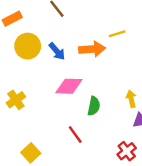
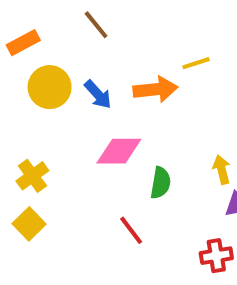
red cross: (127, 151) -> (216, 256), turned 30
yellow square: (31, 153) -> (29, 224), moved

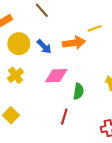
yellow cross: (32, 176) -> (16, 75), moved
red line: (131, 230) -> (64, 117), turned 56

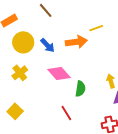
pink diamond: (56, 76) -> (59, 73), turned 50
red line: (64, 117) -> (66, 113), turned -49

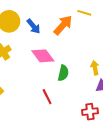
yellow line: (96, 28) -> (84, 13), turned 32
orange arrow: (76, 42) -> (63, 25), turned -45

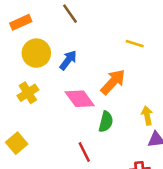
orange arrow: (63, 25) -> (113, 82), moved
blue arrow: (33, 26) -> (68, 60), turned -105

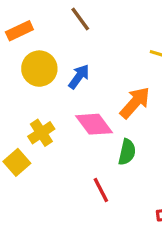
yellow cross: (28, 93) -> (41, 133), moved
yellow square: (17, 143) -> (17, 162), moved

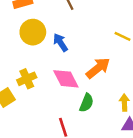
blue arrow: (79, 77) -> (61, 43), turned -78

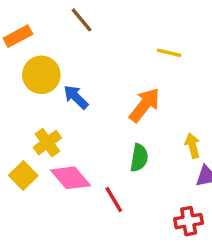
blue arrow: (61, 43) -> (76, 97), moved
pink diamond: (66, 79) -> (71, 178), moved

